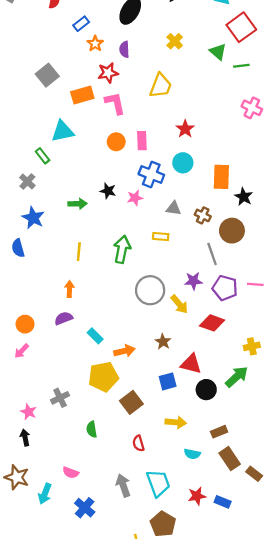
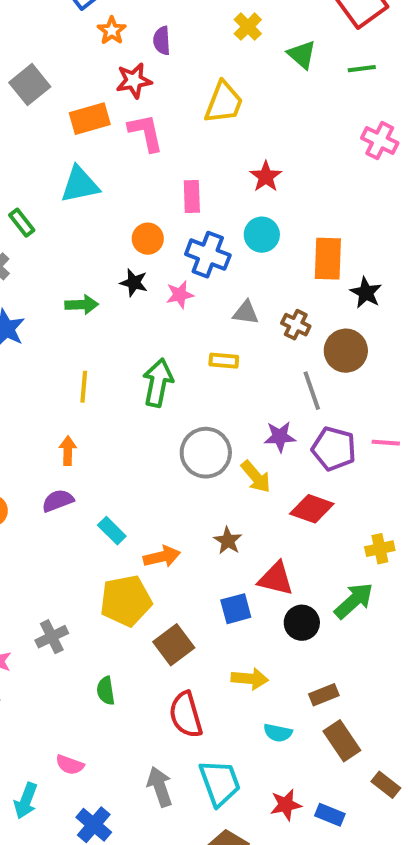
green triangle: (218, 52) -> (302, 55), moved
cyan triangle: (62, 131) -> (80, 185), moved
orange circle: (116, 142) -> (148, 239), moved
red semicircle: (138, 443) -> (186, 715), size x1.6
brown rectangle: (254, 474) -> (386, 785), moved

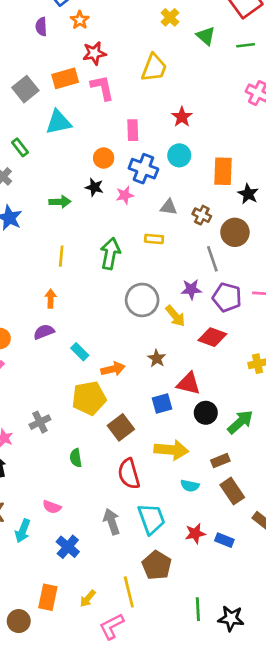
purple semicircle: (162, 41) -> (41, 27), moved
gray square: (30, 85) -> (25, 89), moved
green arrow: (354, 601) -> (240, 422), moved
yellow arrow: (250, 679) -> (171, 450), size x1.4

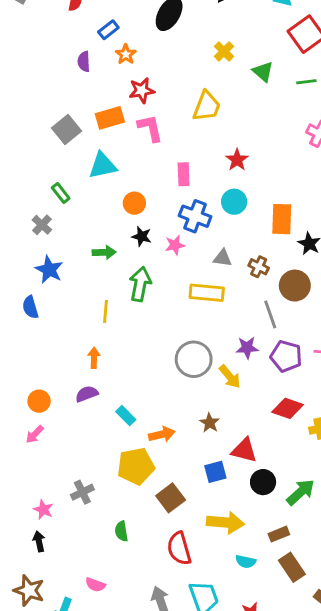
orange circle: (104, 158) -> (134, 203), moved
yellow rectangle: (154, 239) -> (207, 293), size x1.6
green arrow: (110, 254) -> (140, 284), moved
red diamond: (212, 337) -> (288, 408), moved

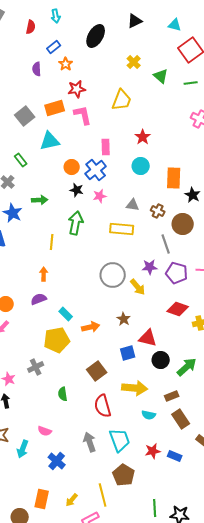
blue cross: (195, 216) -> (96, 170), moved, turned 30
green arrow: (104, 252) -> (40, 200), moved
yellow pentagon: (136, 466) -> (57, 340), moved

